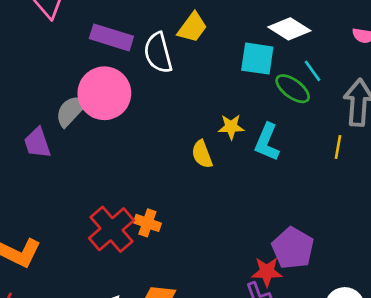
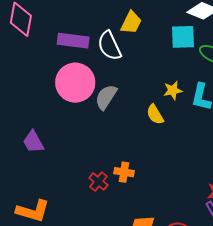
gray semicircle: (71, 111) -> (106, 97), moved
purple trapezoid: (37, 143) -> (33, 142), moved
red cross: (111, 229) -> (98, 181), size x0.6

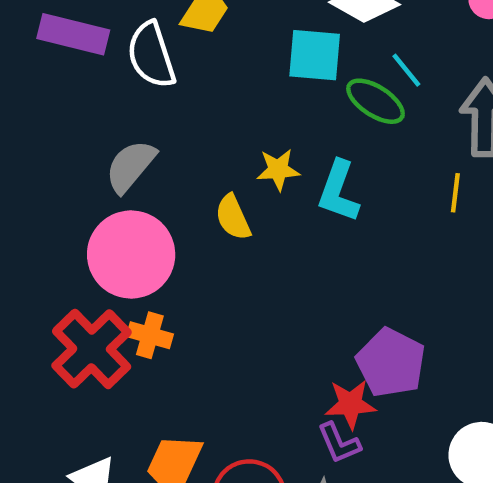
pink circle: (75, 83) -> (131, 254), moved
red cross: (98, 181) -> (92, 349), size x1.8

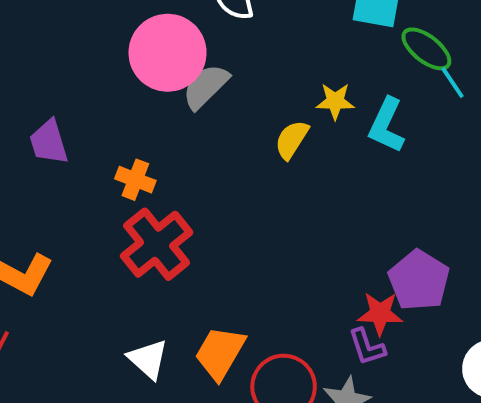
cyan line: (406, 70) -> (453, 83), moved
yellow semicircle: (233, 217) -> (292, 140), turned 51
pink circle: (131, 254) -> (168, 53), moved
orange cross: (150, 335) -> (135, 180), moved

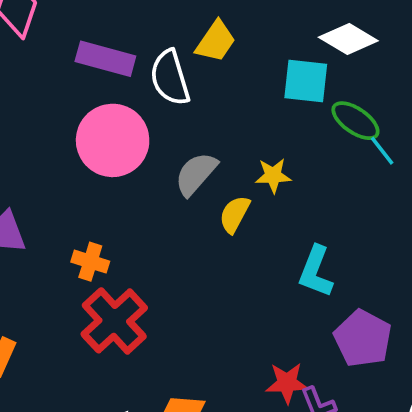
gray semicircle: (206, 86) -> (196, 174), moved
cyan L-shape: (387, 125) -> (316, 271), moved
red star: (380, 313) -> (287, 383), moved

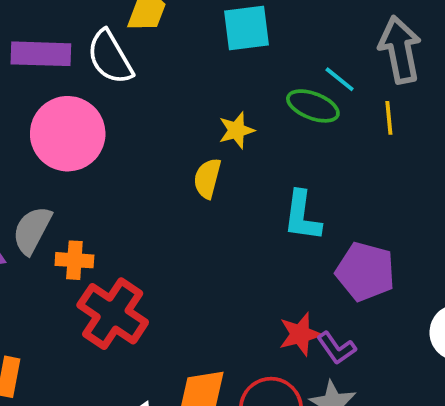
green ellipse: (355, 121) -> (313, 106), moved
gray semicircle: (196, 174) -> (32, 230), moved

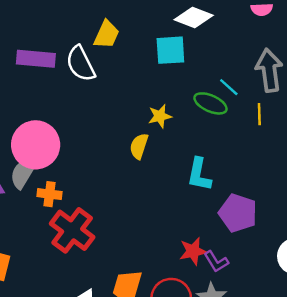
pink circle: (68, 134) -> (36, 145), moved

